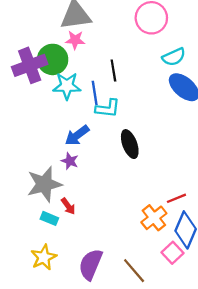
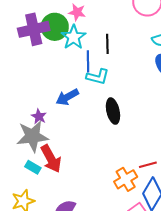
cyan star: (67, 86) -> (74, 37), moved, turned 30
purple star: (70, 161) -> (39, 116), moved
red arrow: (68, 206) -> (51, 159), size x1.8

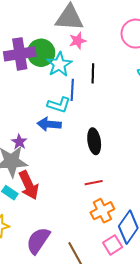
pink star: (77, 12) -> (78, 41), moved, turned -30
cyan L-shape: (98, 77) -> (59, 105), moved
blue arrow: (67, 97) -> (49, 124), turned 30
red line: (148, 165) -> (94, 183), moved

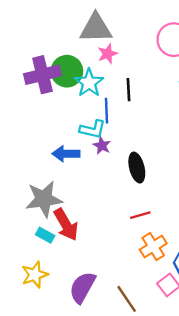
blue arrow: (49, 124) -> (66, 154), moved
purple star: (19, 142) -> (102, 146), moved

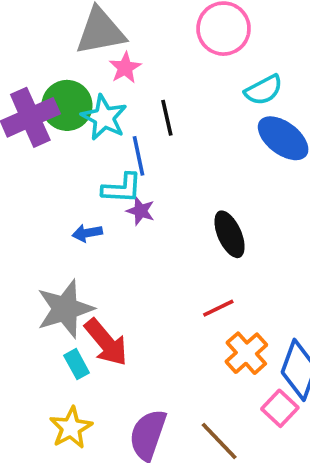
blue arrow: (66, 154) -> (87, 233), size x0.7
black ellipse: (137, 168) -> (230, 234), moved
cyan rectangle: (45, 235) -> (77, 364), turned 42

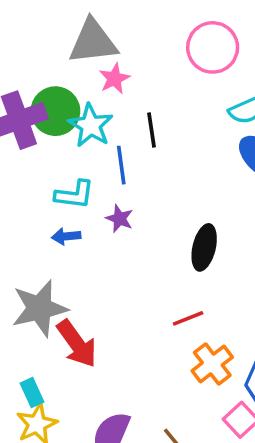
cyan L-shape: (122, 188) -> (74, 195), moved
black ellipse: (230, 234) -> (204, 247), turned 33
cyan rectangle: (77, 364) -> (32, 393), moved

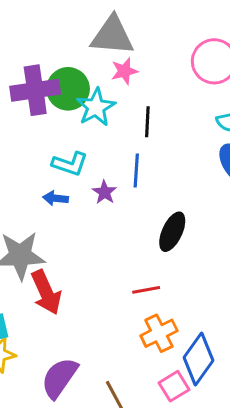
blue line: (121, 165) -> (136, 170), moved

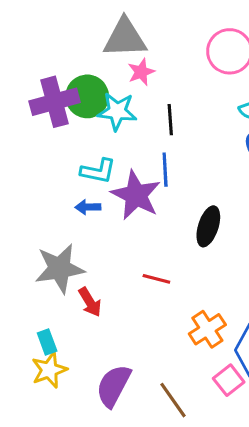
cyan star: (96, 107) -> (117, 111), turned -30
purple star: (104, 192) -> (136, 195), size x2.0
red line: (146, 290) -> (156, 279), moved, turned 32
red arrow: (46, 292) -> (90, 302), size x0.7

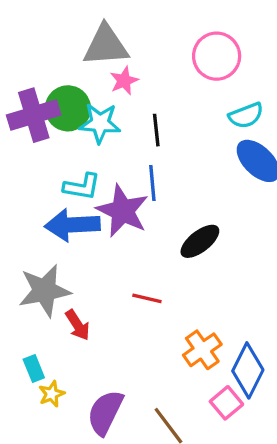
blue arrow: (88, 207) -> (72, 225), size x2.0
black ellipse: (208, 226) -> (200, 241), turned 36
yellow star: (49, 370) -> (52, 394), moved, size x0.7

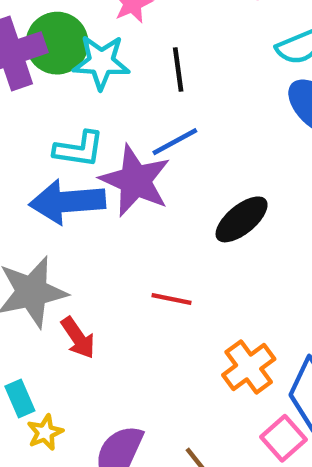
blue line: (152, 183) -> (175, 142), turned 68

